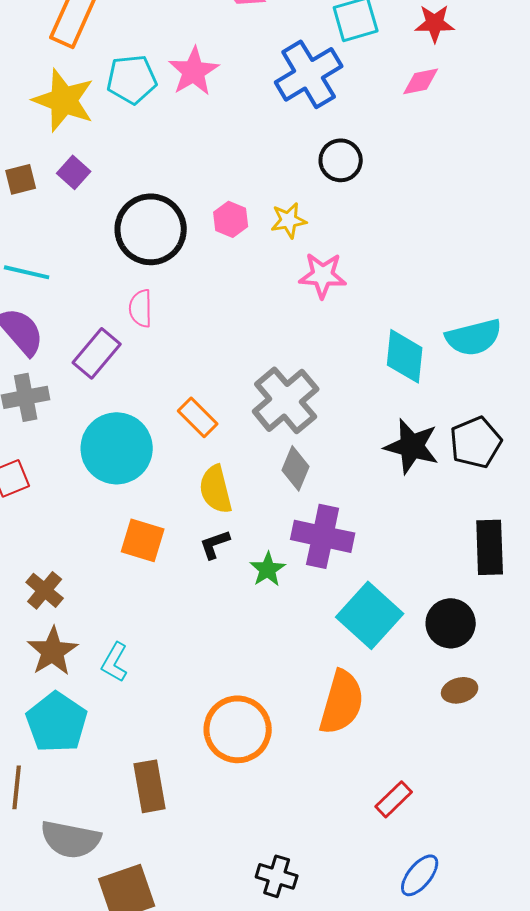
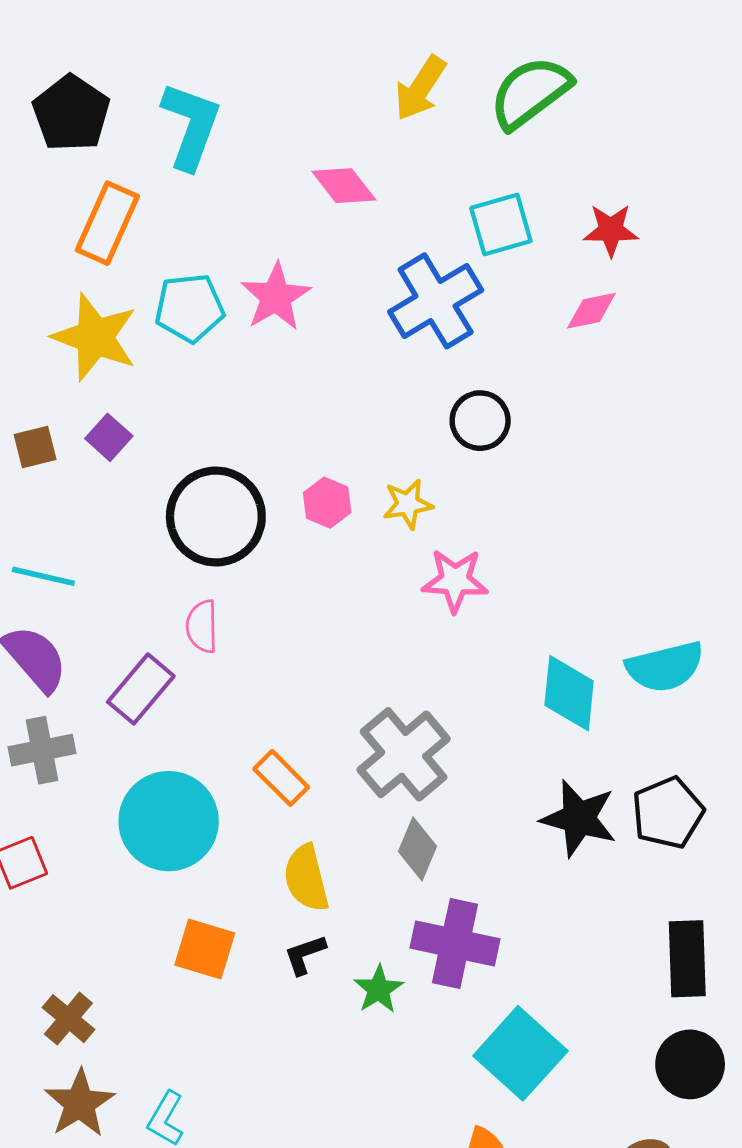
black circle: (451, 623) -> (690, 1064), moved

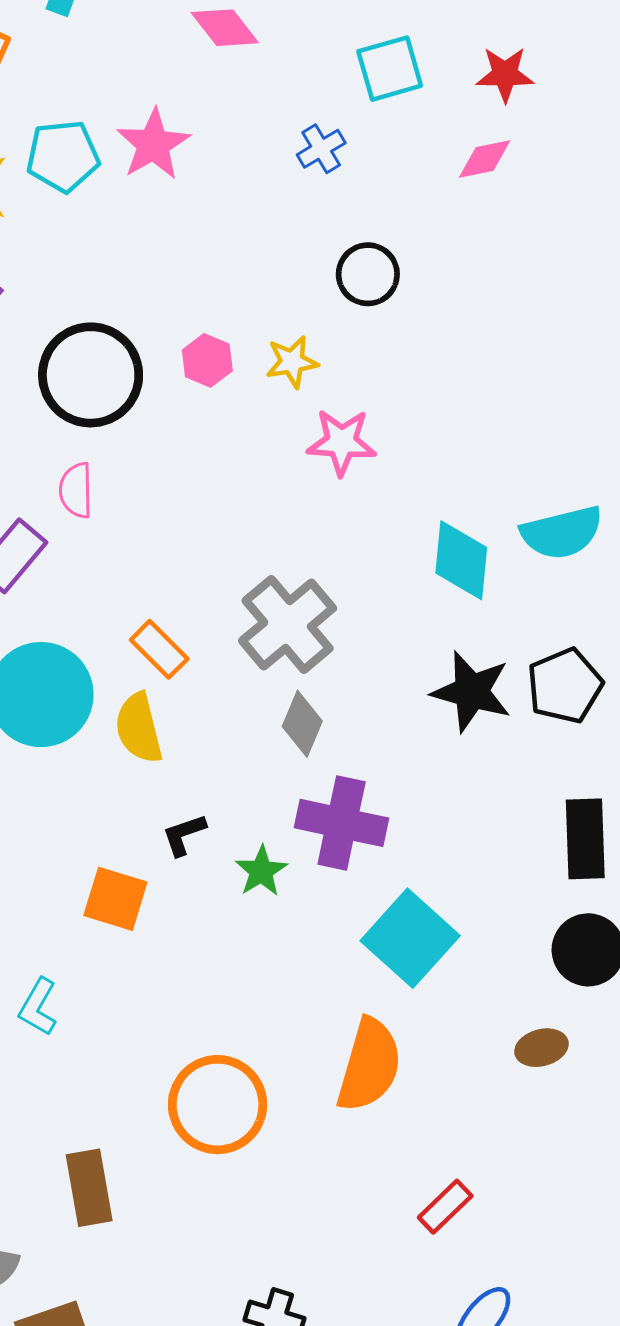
blue cross: (436, 301) -> (321, 149), size x0.5
yellow semicircle: (306, 878) -> (139, 728), moved
orange square: (205, 949) -> (115, 899), moved

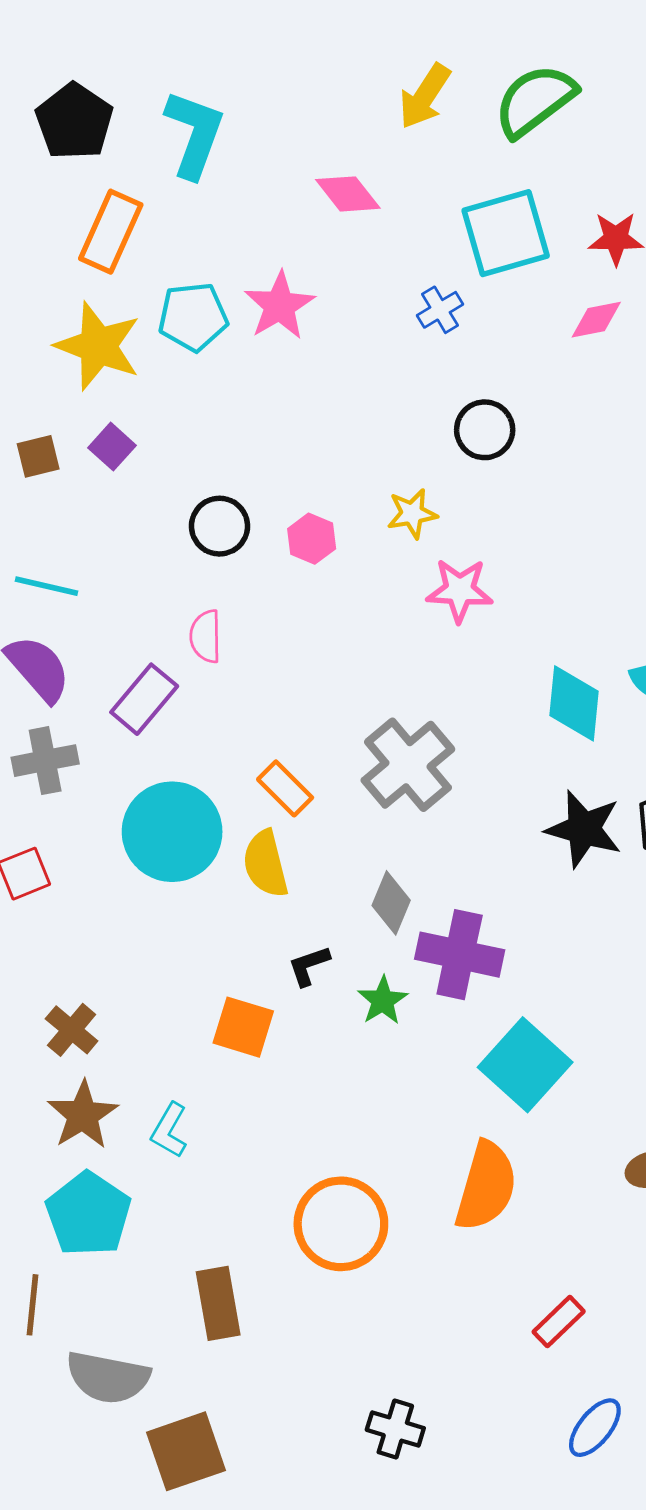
cyan square: (390, 69) -> (506, 233), size x1.4
pink hexagon: (207, 360) -> (312, 539), moved
black circle: (91, 375) -> (220, 526), size x0.6
gray diamond: (302, 724) -> (391, 903), moved

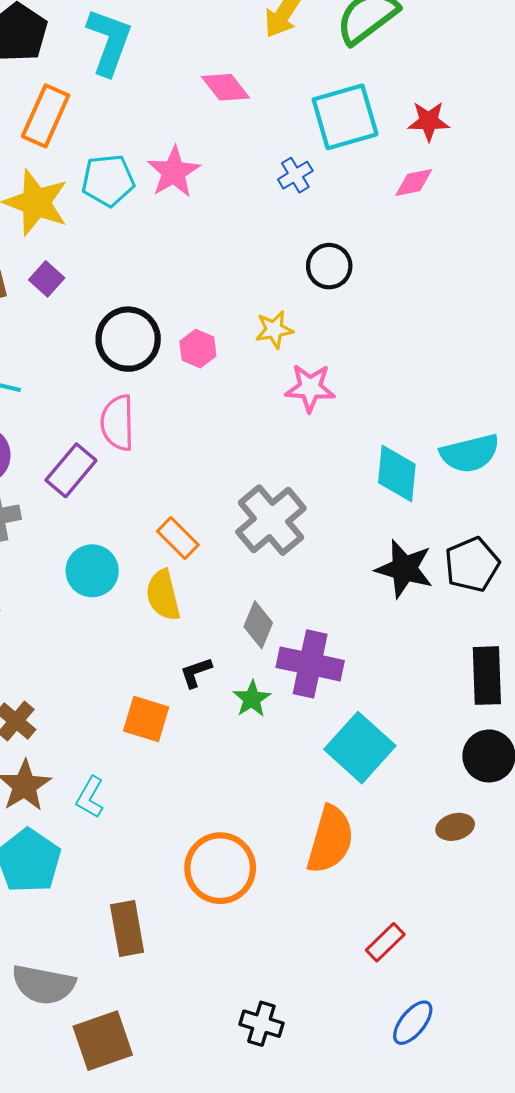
black circle: (220, 526) -> (128, 339), size x1.4
pink semicircle: (206, 636) -> (118, 423), size x1.4
cyan circle: (172, 832) -> (92, 571), size x0.7

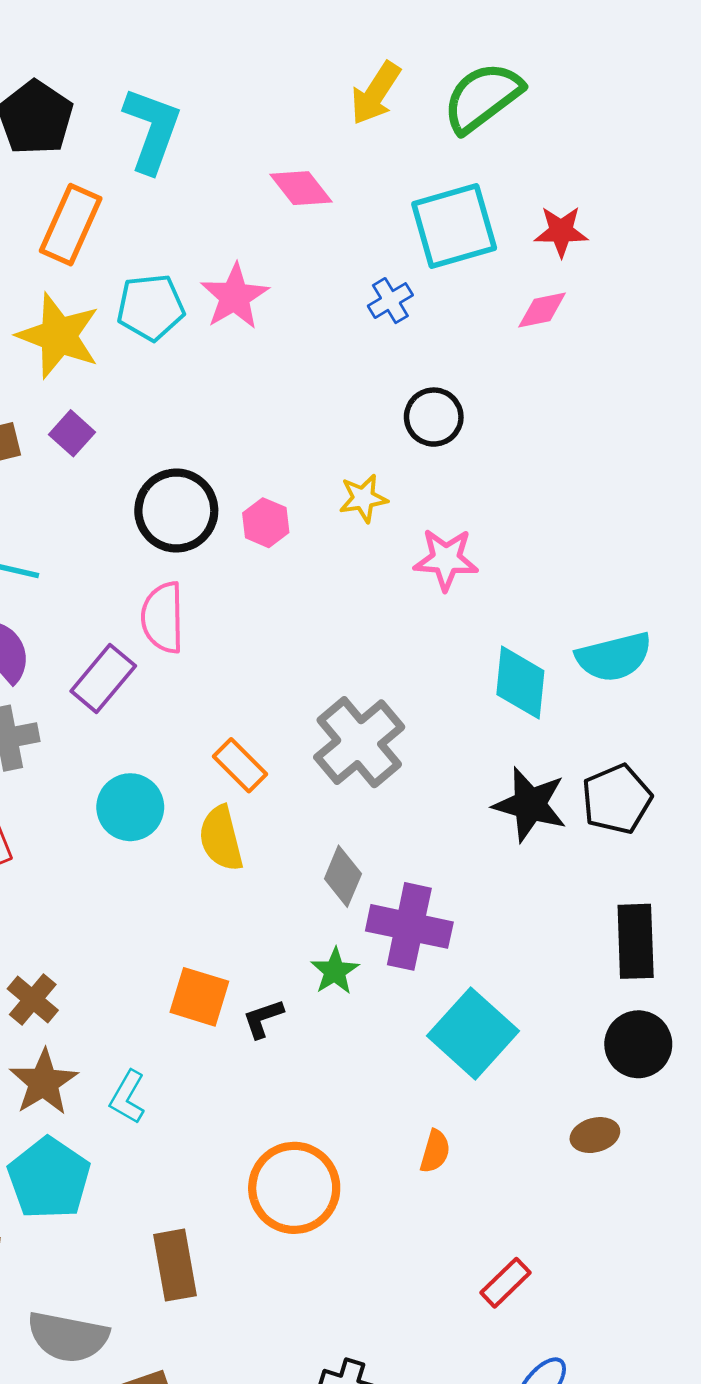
pink star: (310, 388) -> (446, 559), moved
black L-shape: (196, 672) -> (263, 1019), moved
orange semicircle: (330, 840) -> (435, 1151), size x0.5

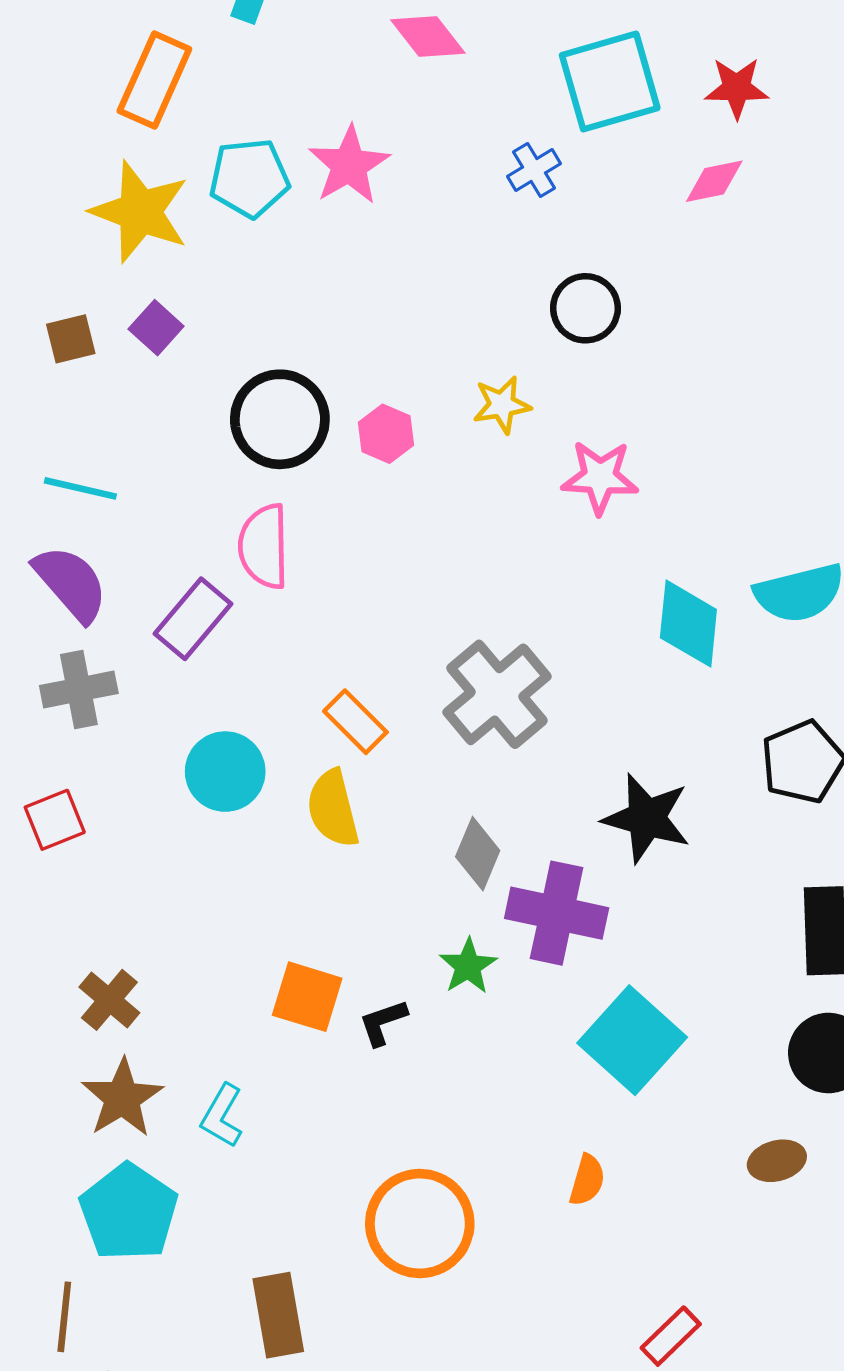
black star: (530, 804) -> (647, 818), moved

